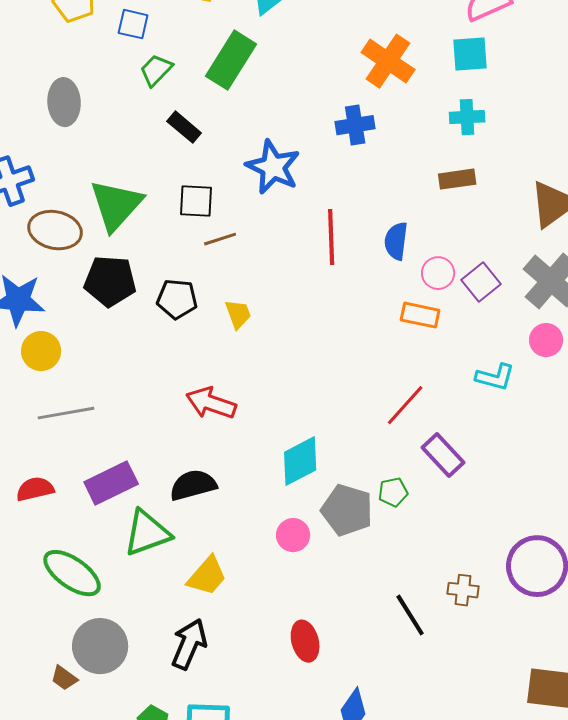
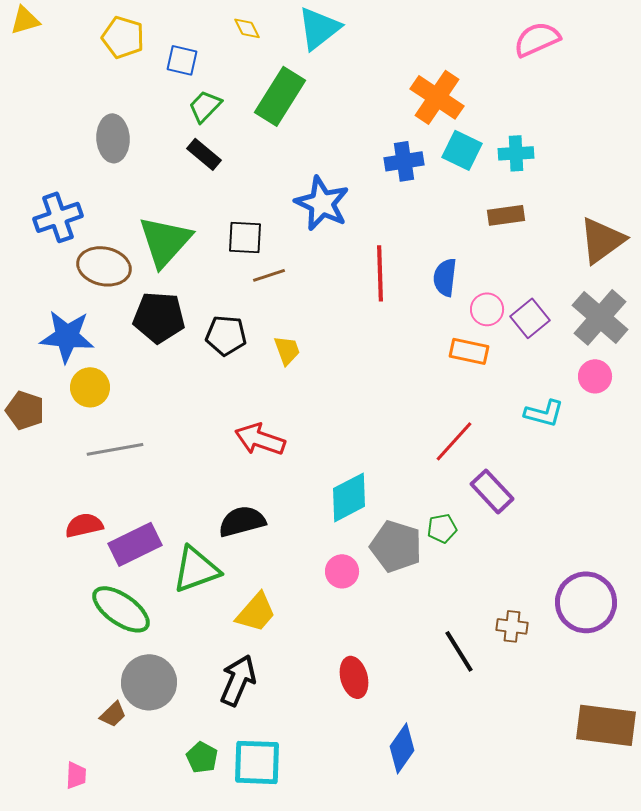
cyan square: (470, 54) -> (462, 150), moved, turned 30
black rectangle: (184, 127) -> (204, 154), moved
purple rectangle: (111, 483) -> (135, 544), moved
brown trapezoid: (64, 678) -> (113, 714), turned -80

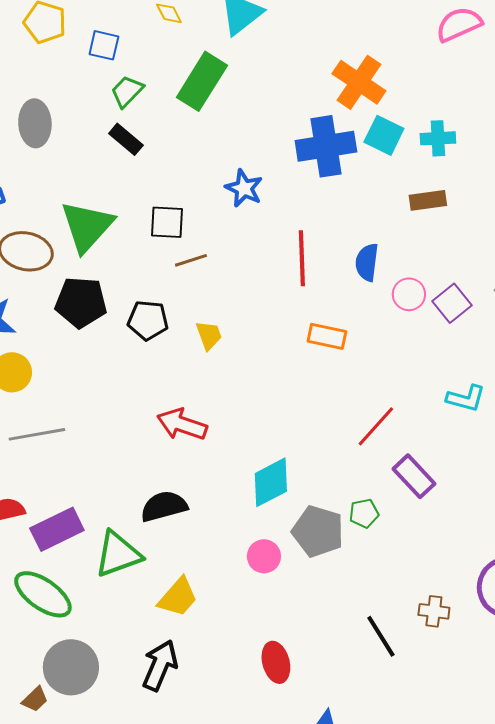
blue cross: (404, 161) -> (326, 146), size x1.5
blue star: (322, 203) -> (244, 188), size x0.7
orange rectangle: (469, 351) -> (327, 336), moved

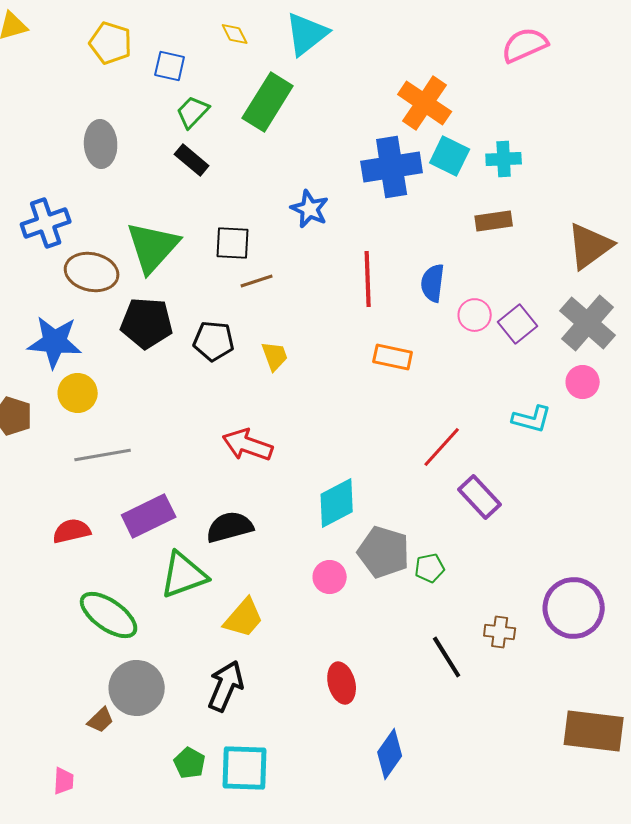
green pentagon: (364, 513) -> (430, 568), moved
purple rectangle: (57, 529) -> (149, 516), moved

